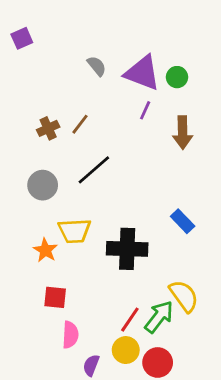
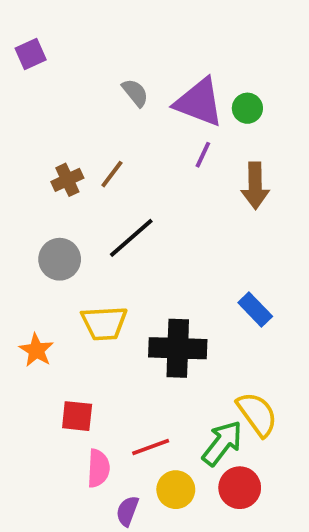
orange star: (45, 250) -> (36, 350), moved
red line: (130, 320) -> (151, 447), moved, turned 36
red circle: (158, 362) -> (240, 488), moved

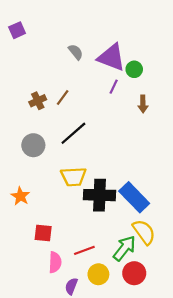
green circle: (247, 108) -> (134, 69), moved
brown arrow: (255, 186) -> (143, 104), size x0.7
blue rectangle: (255, 310) -> (134, 197), moved, size x1.6
yellow trapezoid: (104, 323) -> (73, 177), moved

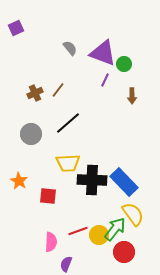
red square: (43, 233) -> (48, 196), moved
yellow circle: (98, 274) -> (99, 235), moved

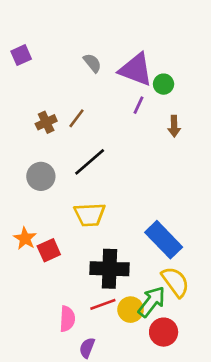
purple square: (16, 28) -> (21, 55), moved
black cross: (92, 180) -> (109, 269), moved
red square: (48, 196) -> (49, 250), moved, turned -30

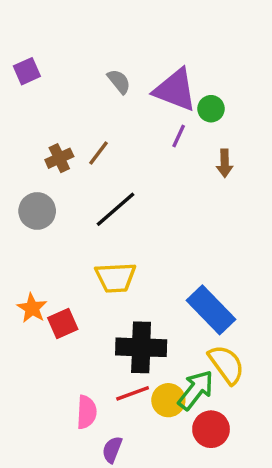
gray circle: (41, 176) -> (37, 211), moved

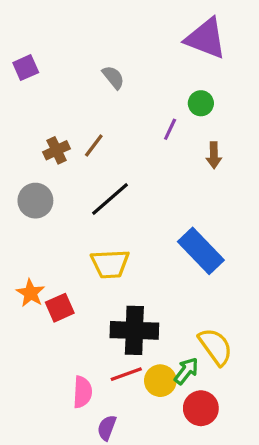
purple triangle: (175, 90) -> (206, 38), moved
blue rectangle: (211, 310) -> (201, 251), moved
green arrow: (196, 390) -> (186, 371), size x0.7

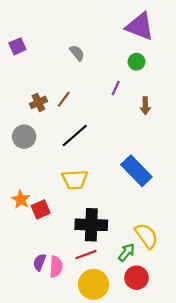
green circle: (201, 103) -> (136, 62), moved
yellow circle: (160, 381) -> (94, 284), moved, size x1.4
purple semicircle: (107, 428) -> (40, 262), moved

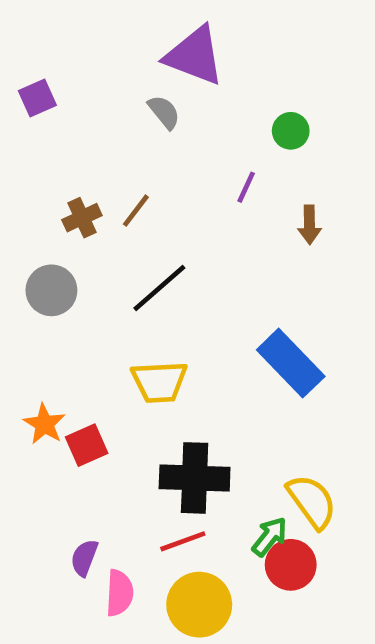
purple triangle: (140, 26) -> (195, 56), moved
pink semicircle: (56, 267) -> (119, 593), moved
red circle: (136, 278) -> (291, 565), moved

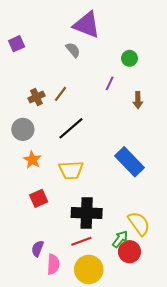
orange star: (44, 424) -> (32, 160), moved

